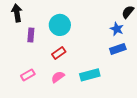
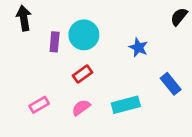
blue star: (117, 29) -> (138, 47), moved
purple rectangle: (31, 35) -> (55, 42), moved
blue rectangle: (118, 49) -> (171, 84), moved, turned 70

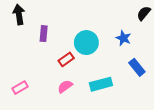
cyan circle: (84, 35) -> (86, 43), moved
blue star: (138, 47) -> (123, 38), moved
pink rectangle: (39, 105) -> (20, 88), moved

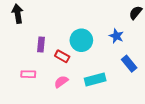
purple rectangle: (44, 34) -> (41, 45), moved
red rectangle: (66, 59) -> (62, 56), turned 64
pink rectangle: (20, 88) -> (28, 74), moved, turned 32

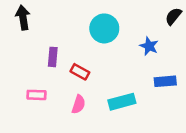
cyan circle: (81, 40) -> (104, 28), moved
blue rectangle: (129, 64) -> (165, 81), turned -56
pink semicircle: (61, 82) -> (79, 104), turned 144

